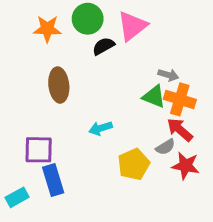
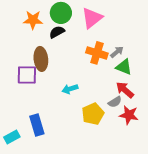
black semicircle: (103, 46) -> (57, 32), moved
gray arrow: (168, 75) -> (117, 52), turned -56
green triangle: (154, 97) -> (124, 67), moved
orange cross: (180, 99) -> (97, 53), moved
purple square: (39, 150) -> (27, 75), moved

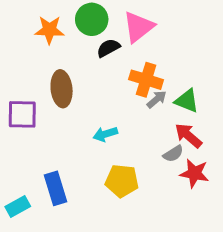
black semicircle: (57, 32) -> (108, 48), moved
gray arrow: (117, 52) -> (157, 99), moved
purple square: (27, 75) -> (22, 114), moved
yellow pentagon: (93, 114) -> (122, 181), moved, turned 30

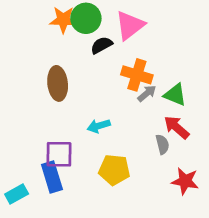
orange star: (49, 30) -> (63, 20), moved
purple square: (22, 114) -> (59, 154), moved
gray semicircle: (173, 154) -> (162, 144), turned -72
red star: (194, 173) -> (185, 181), moved

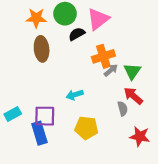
orange star: (63, 20) -> (36, 18), moved
orange cross: (137, 75) -> (103, 56), turned -35
brown ellipse: (58, 83) -> (42, 49), moved
green triangle: (175, 95) -> (132, 71), turned 42
cyan rectangle: (17, 194) -> (13, 114), moved

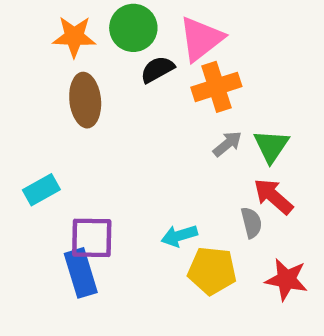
orange cross: (103, 56) -> (216, 87), moved
cyan arrow: (75, 95) -> (179, 236), moved
cyan rectangle: (13, 114) -> (41, 190), moved
yellow pentagon: (86, 128) -> (212, 271), moved

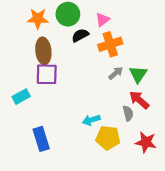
pink triangle: (201, 39) -> (102, 20), size x0.6
purple square: (92, 238) -> (47, 74), moved

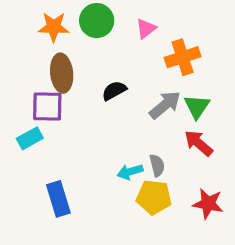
black semicircle: (80, 35) -> (114, 91), moved
orange cross: (110, 44) -> (183, 57), moved
gray arrow: (116, 73) -> (165, 105), size x1.5
purple square: (47, 74) -> (47, 107), moved
gray semicircle: (128, 113) -> (157, 165), moved

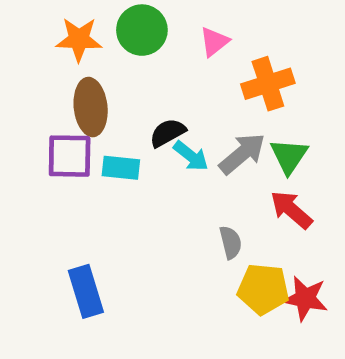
cyan rectangle: (30, 138) -> (121, 168), moved, turned 35
cyan arrow: (130, 172) -> (191, 156), moved, turned -125
yellow pentagon: (154, 197) -> (263, 289), moved

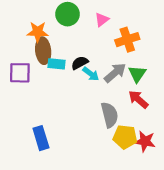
orange star: (79, 39) -> (38, 32), moved
purple square: (70, 156) -> (20, 73), moved
cyan rectangle: (121, 168) -> (56, 64), moved
gray semicircle: (231, 242) -> (110, 115), size x1.6

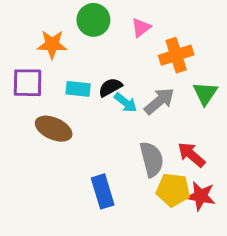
brown ellipse: (43, 51) -> (54, 129), moved, turned -60
purple square: (20, 73) -> (28, 83), moved
green triangle: (137, 74) -> (205, 93), moved
red arrow: (138, 99) -> (191, 155), moved
blue rectangle: (41, 138) -> (103, 191), moved

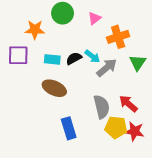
cyan arrow: (126, 103) -> (92, 56), moved
brown ellipse: (54, 129) -> (54, 88), moved

